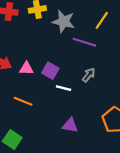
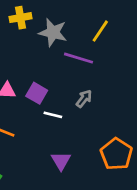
purple triangle: (70, 125) -> (61, 161), turned 49

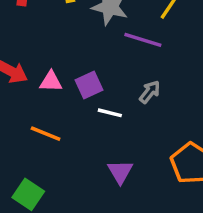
purple square: (37, 93) -> (89, 85), turned 35

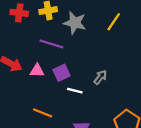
purple line: (143, 40) -> (51, 44), moved
orange line: (46, 134) -> (43, 113), moved

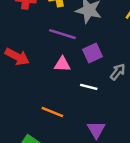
pink triangle: (37, 71) -> (62, 64), moved
purple square: (61, 73) -> (93, 53), moved

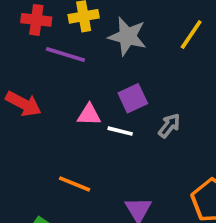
purple line: (62, 34) -> (65, 55), moved
white line: (89, 87) -> (120, 131), moved

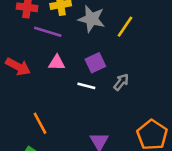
yellow line: (191, 35) -> (125, 27), moved
pink triangle: (89, 115) -> (57, 63), moved
orange line: (75, 184) -> (40, 123), moved, turned 40

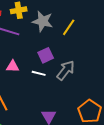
pink triangle: (57, 63) -> (13, 66), moved
gray arrow: (121, 82) -> (66, 70), size x1.5

